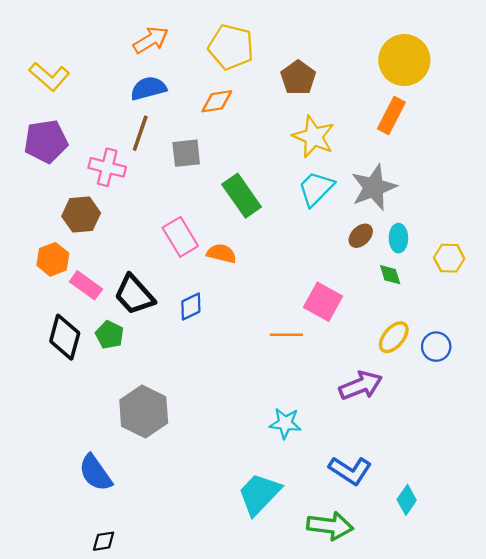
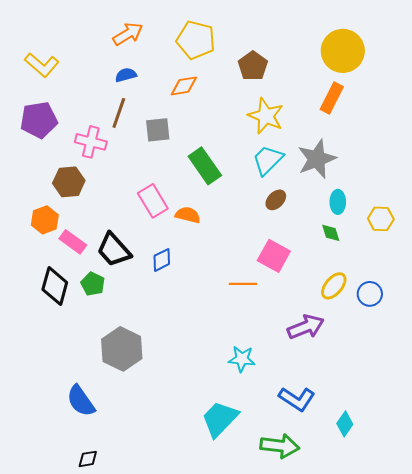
blue semicircle: (148, 88) -> (126, 75), size x0.7
brown ellipse: (361, 236) -> (276, 200), moved

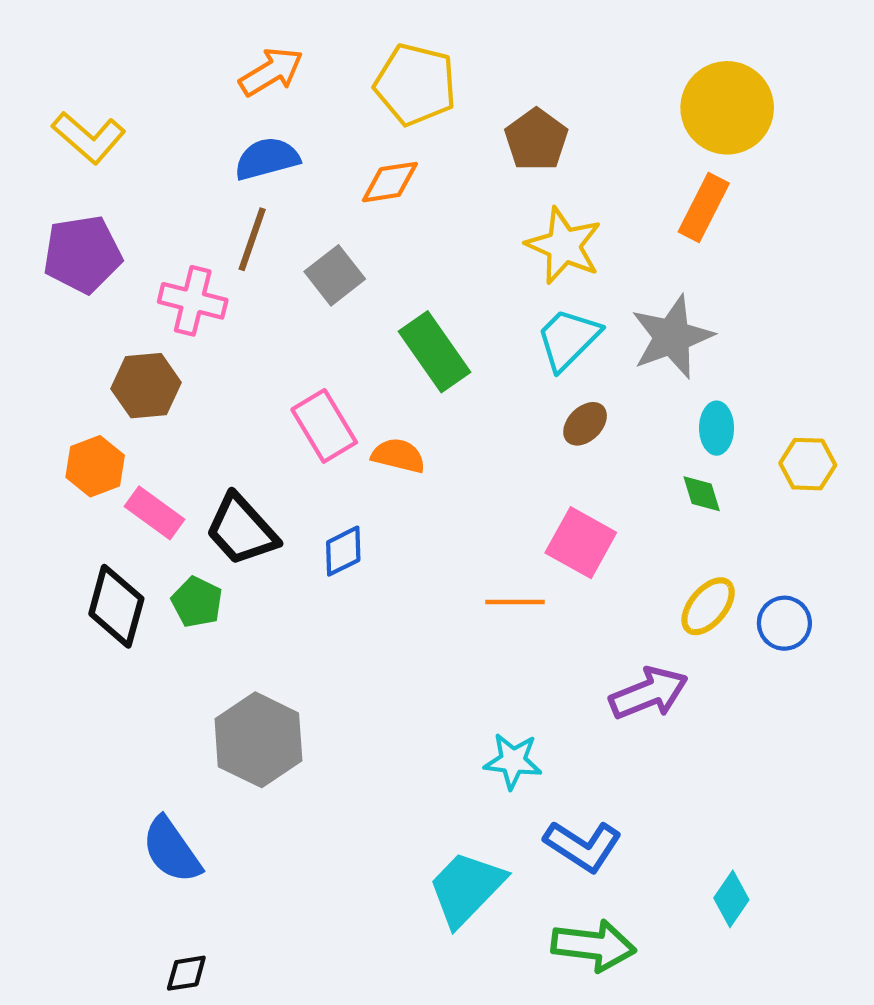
blue semicircle: (126, 75) -> (267, 159), size x1.4
gray square: (158, 130) -> (335, 275), turned -32
blue L-shape: (297, 399) -> (583, 846), moved

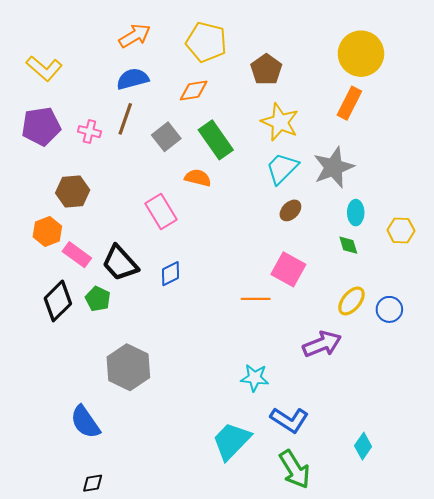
pink cross: (193, 301) -> (89, 132), moved, size x0.7
green rectangle: (434, 352) -> (216, 140), moved
orange semicircle: (398, 456) -> (198, 178), moved
black diamond: (116, 606) -> (58, 301), turned 30
green arrow: (594, 946) -> (295, 469), turned 51

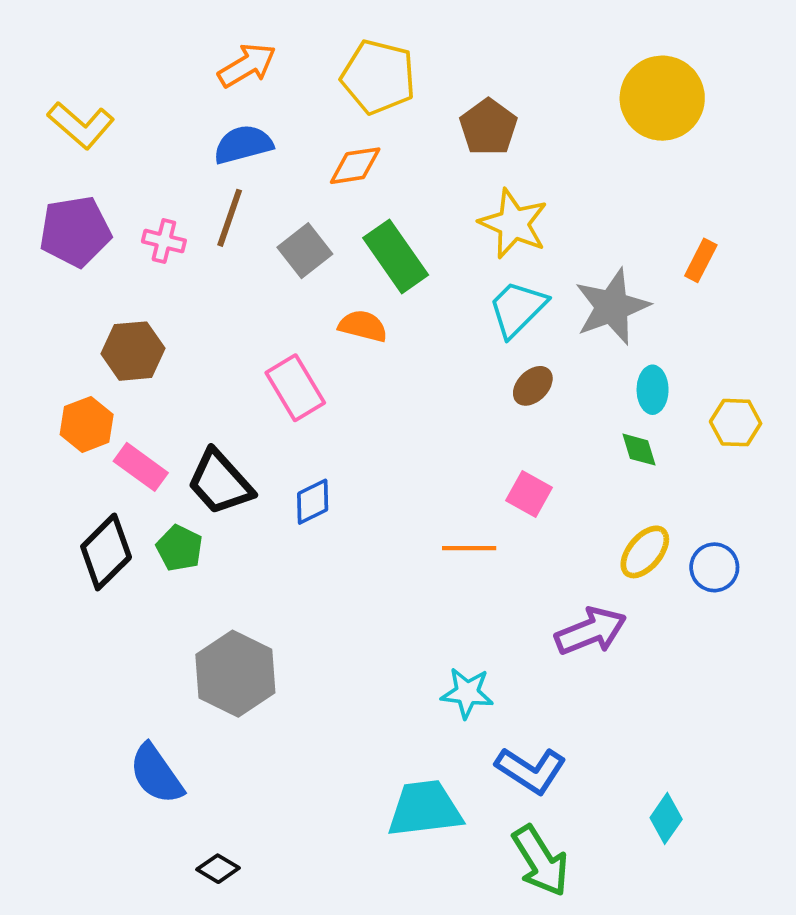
orange rectangle: (349, 103) -> (701, 260), moved, size x0.7
pink square: (288, 269) -> (529, 494), size x0.7
cyan trapezoid: (232, 441) -> (425, 809), turned 39
black diamond: (93, 483) -> (218, 869), moved, turned 40

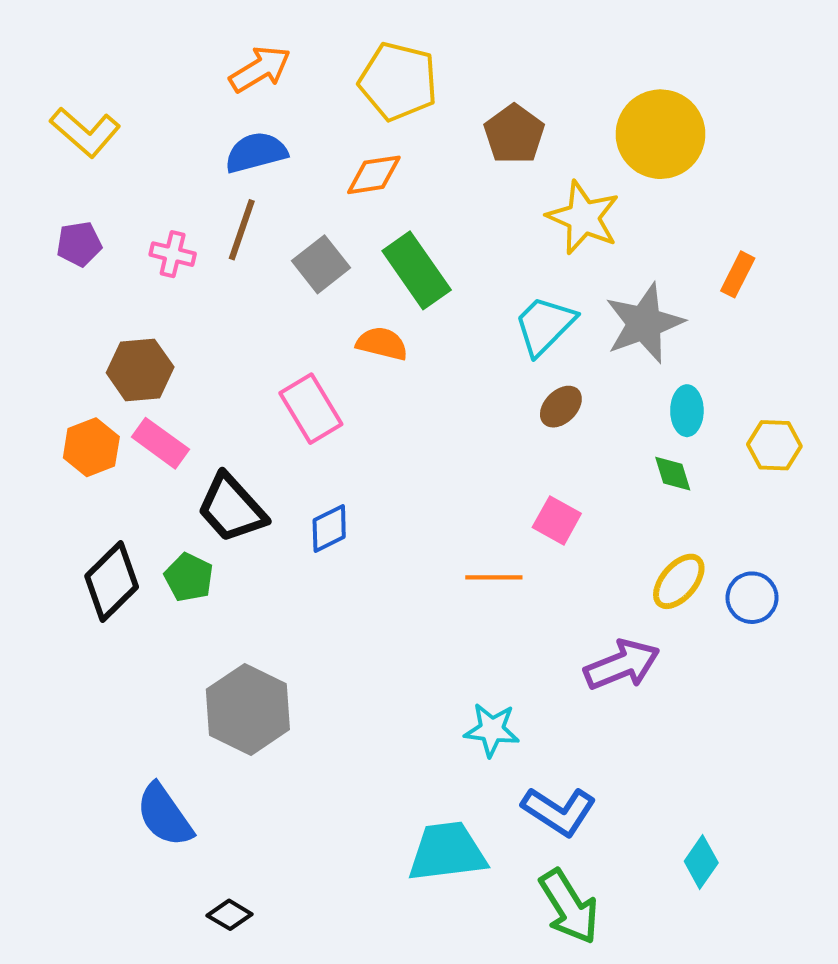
yellow circle: (662, 98) -> (661, 134), moved
yellow star: (513, 224) -> (583, 218), moved
purple pentagon: (75, 231) -> (79, 244), size x0.6
pink rectangle: (141, 467) -> (160, 443), moved

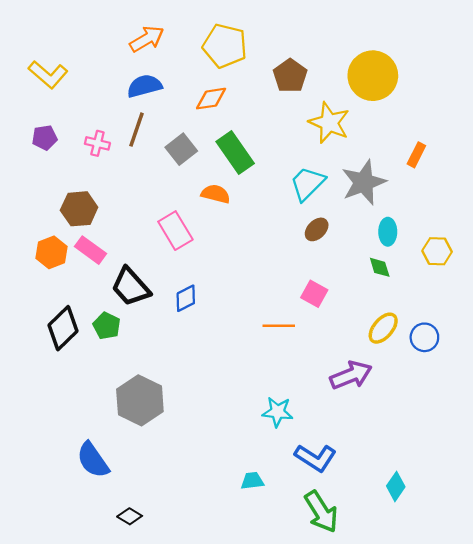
cyan trapezoid: (447, 852) -> (252, 481), size x0.5

